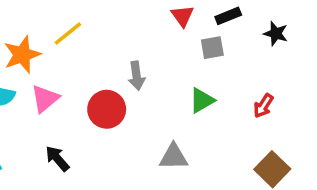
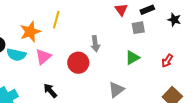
yellow line: (68, 34) -> (56, 20), turned -36
gray triangle: (174, 157) -> (116, 90), turned -36

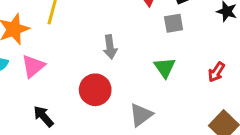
green triangle: (132, 58) -> (165, 68), turned -35
red circle: (78, 63) -> (95, 90), moved

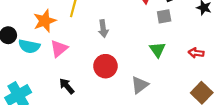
gray arrow: (110, 47) -> (103, 29), moved
red arrow: (216, 72) -> (196, 53), turned 64

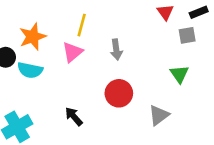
orange star: (45, 21) -> (33, 37), moved
pink triangle: (59, 48) -> (73, 52), moved

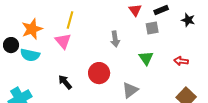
gray arrow: (116, 50) -> (115, 39), moved
pink triangle: (73, 52) -> (63, 41), turned -30
black arrow: (74, 116) -> (65, 82), moved

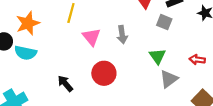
gray square: (152, 28) -> (164, 22), turned 32
pink triangle: (63, 41) -> (91, 37), moved
gray triangle: (130, 90) -> (169, 79), moved

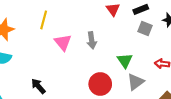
gray square: (164, 22) -> (145, 29), moved
red circle: (104, 73) -> (100, 84), moved

